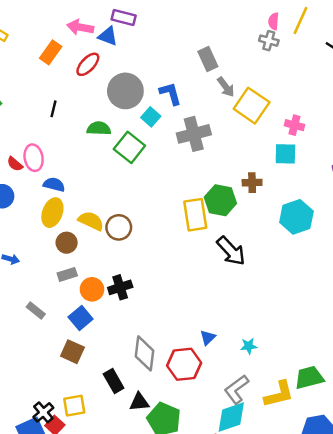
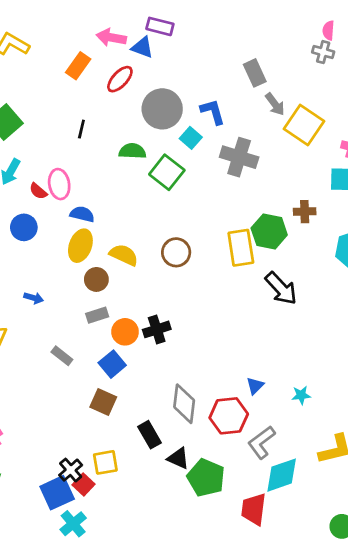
gray cross: (194, 134) -> (239, 157), turned 32
brown circle: (119, 227) -> (176, 252), moved
gray L-shape: (236, 389) -> (262, 442), moved
black triangle: (139, 402) -> (178, 458), turned 30

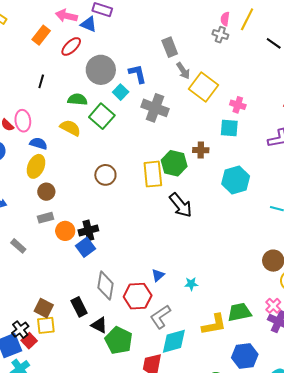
yellow semicircle: (124, 255) -> (70, 128), moved
blue square: (112, 364) -> (86, 247), moved
brown square: (103, 402) -> (44, 308), moved

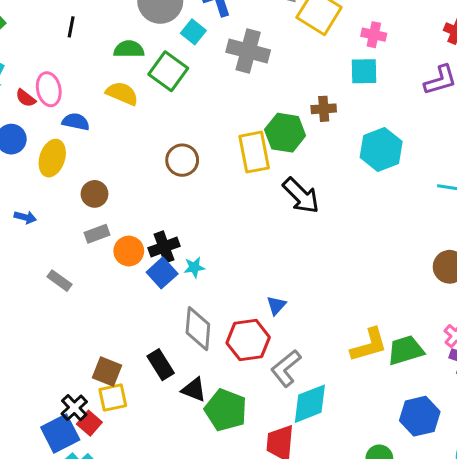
yellow ellipse: (36, 166) -> (52, 158), moved
cyan star: (191, 284) -> (194, 267), moved
yellow L-shape: (214, 325) -> (369, 345), moved

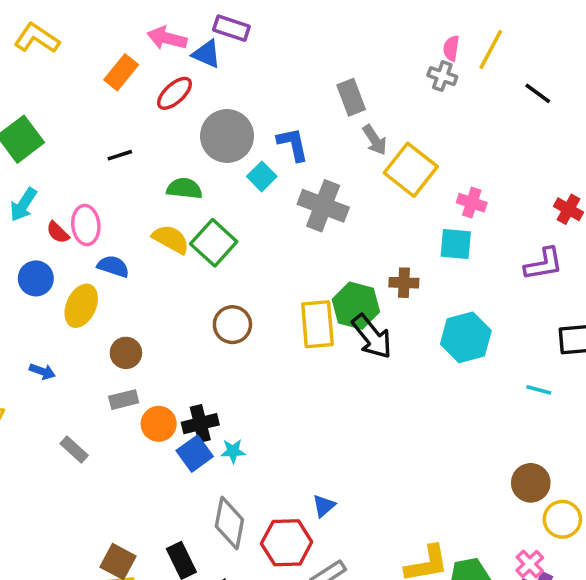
black line: (71, 27) -> (120, 155), turned 55
green square: (168, 71) -> (214, 243), moved
black arrow: (301, 196) -> (372, 337), moved

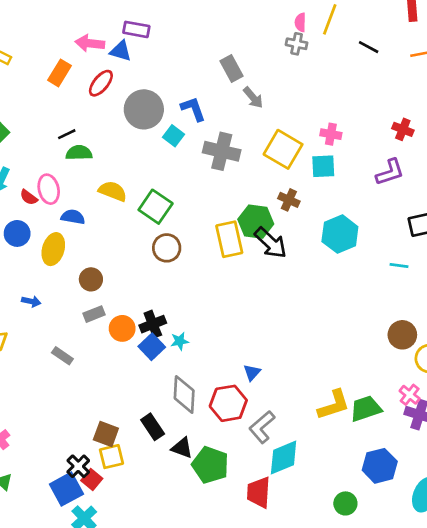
yellow square: (411, 170) -> (283, 149), moved
green semicircle: (184, 188) -> (79, 153), moved
green square: (214, 243) -> (156, 207), moved
brown cross: (404, 283) -> (289, 200), turned 30

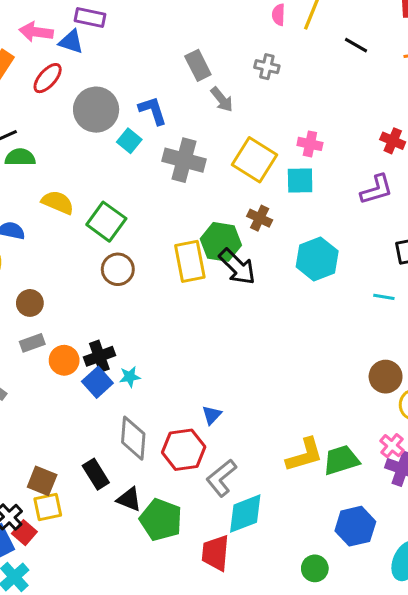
gray cross: (297, 44) -> (267, 67), moved

